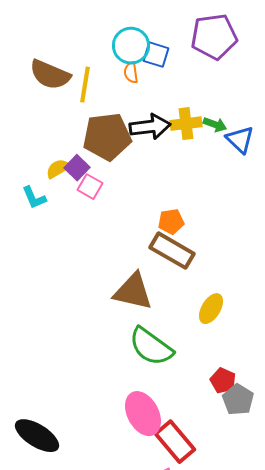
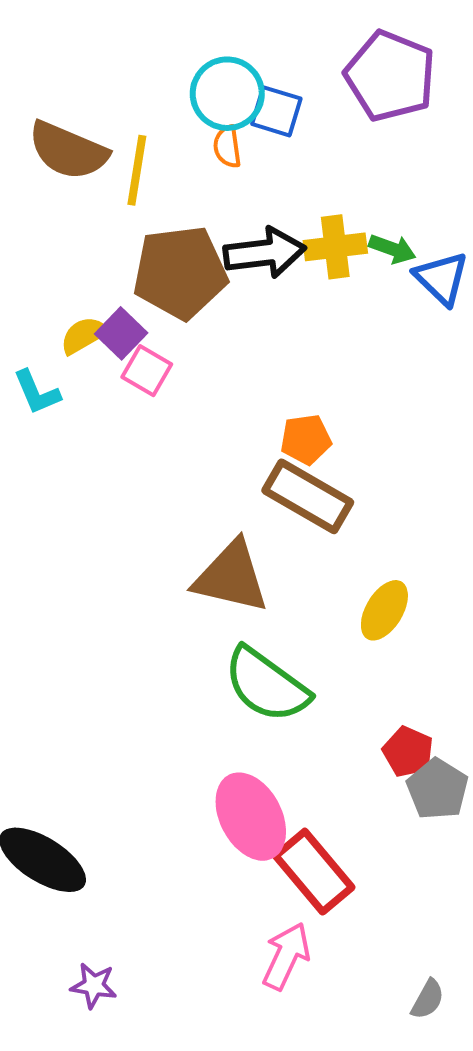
purple pentagon: (214, 37) -> (390, 76), turned 30

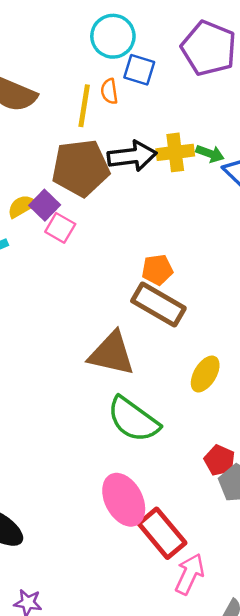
cyan circle: (227, 94) -> (113, 36), moved
yellow line: (137, 170) -> (84, 106), moved
pink arrow: (286, 956) -> (190, 574), moved

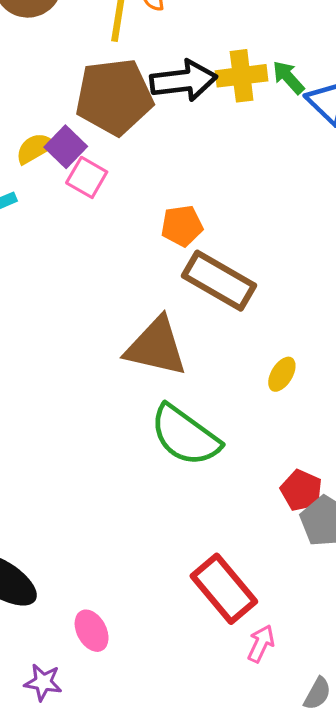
green arrow: (210, 154) -> (288, 77), turned -152
orange pentagon: (157, 270) -> (182, 226), moved
yellow ellipse: (205, 374) -> (282, 374), size x0.7
pink ellipse: (124, 500) -> (92, 631), moved, size x0.6
pink arrow: (190, 574) -> (261, 644), size x0.7

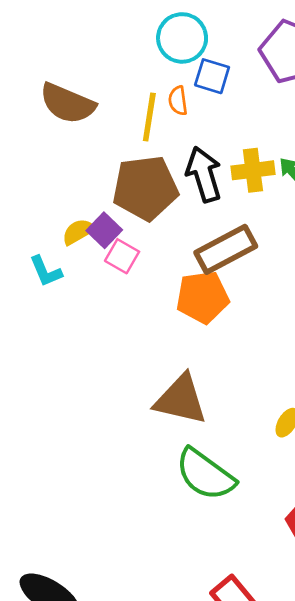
black arrow: (183, 81) -> (204, 174), turned -100
orange pentagon: (182, 226) -> (203, 297), size x1.5
brown rectangle: (219, 281) -> (226, 249), moved, turned -58

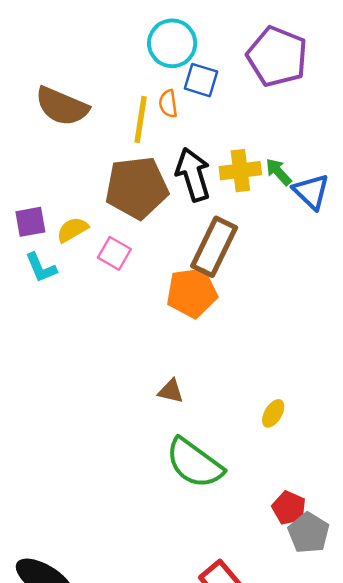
purple square: (104, 230) -> (30, 222), moved, turned 36
brown rectangle: (226, 249) -> (214, 247), turned -36
brown triangle: (181, 399) -> (171, 391), size x0.5

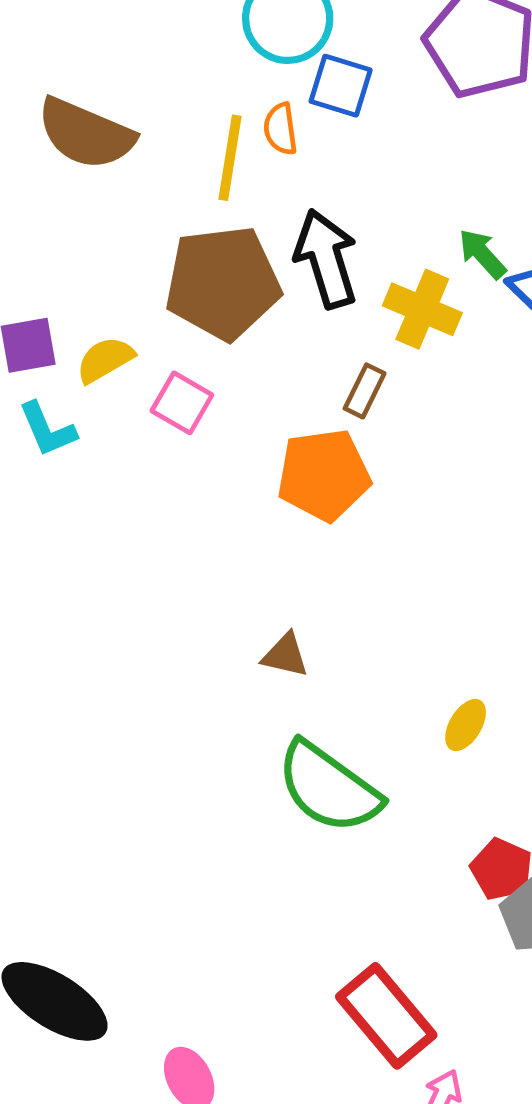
yellow cross: (240, 171) -> (422, 309), moved, turned 30
brown rectangle: (214, 247) -> (365, 391), size x0.5
yellow ellipse: (273, 413) -> (466, 725), moved

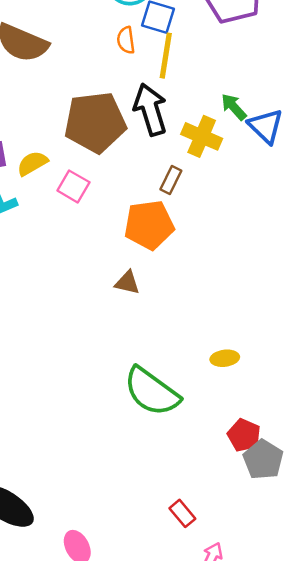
yellow line: (230, 158) -> (166, 56), moved
brown triangle: (285, 655) -> (127, 283), moved
yellow ellipse: (466, 725) -> (225, 358), turned 52
red rectangle: (386, 1016) -> (182, 513), size x0.5

